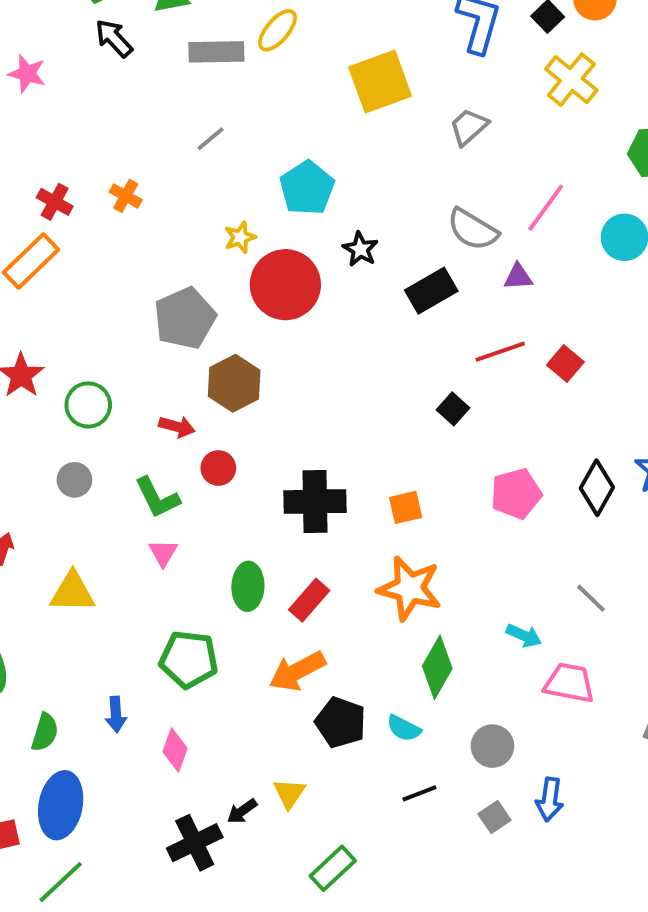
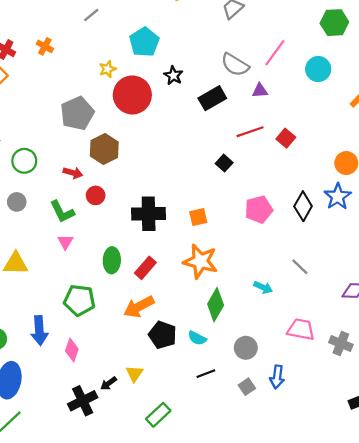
pink trapezoid: (569, 683) -> (301, 329), moved
blue arrow: (116, 715) -> (39, 331), size x1.5

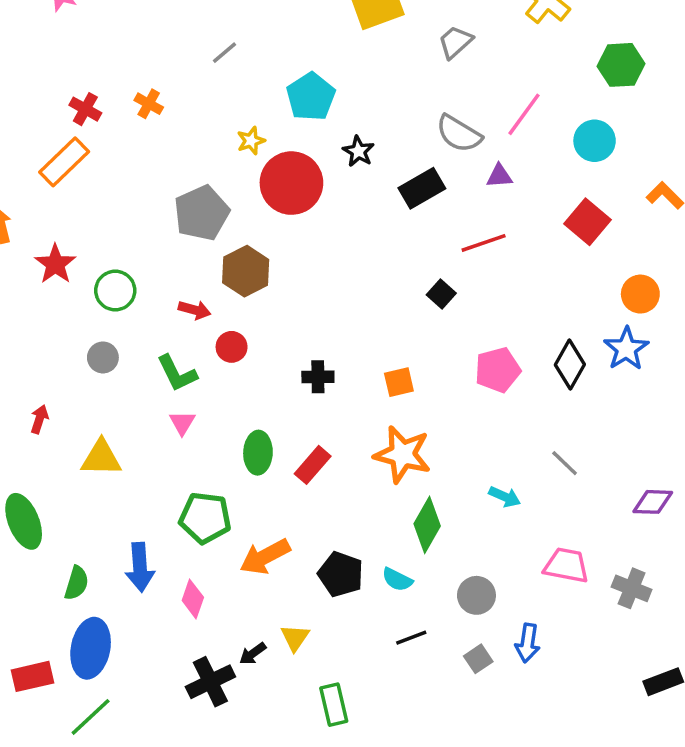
red square: (286, 138) -> (587, 222), moved, size x1.4
black cross: (149, 214) -> (318, 377), size x0.6
orange arrow: (139, 307) -> (265, 557), moved
green rectangle: (158, 415) -> (334, 705), turned -60

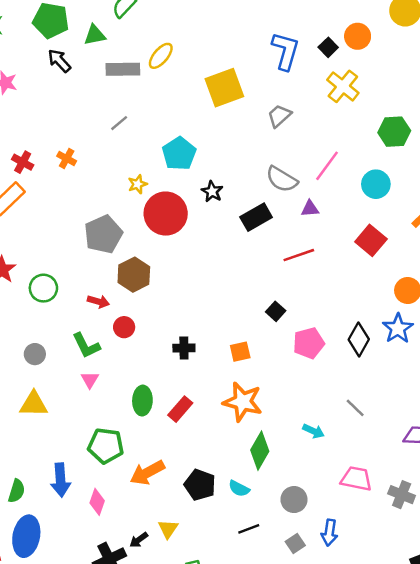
black square: (441, 294) -> (276, 311), moved
gray circle: (103, 357) -> (35, 354), moved

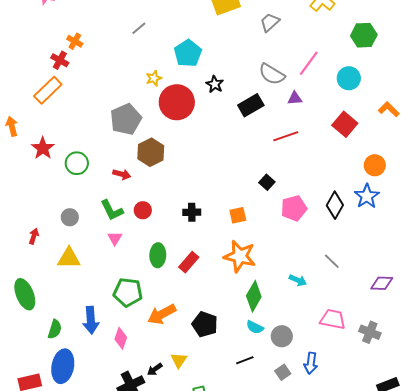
orange cross: (67, 158) -> (75, 41), moved
red circle: (124, 327) -> (143, 210), moved
cyan semicircle: (239, 489) -> (255, 327), moved

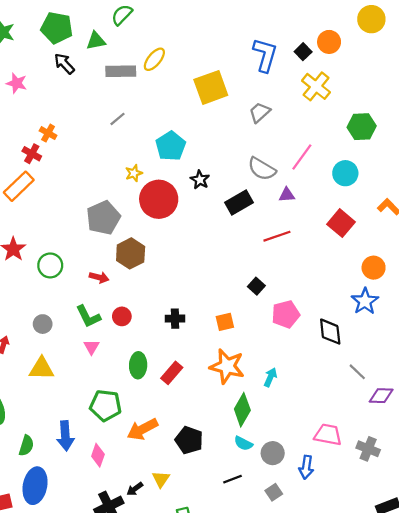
black diamond: (335, 205) -> (330, 332), moved, turned -36
gray line: (332, 261) -> (357, 372), moved
cyan arrow: (298, 280) -> (270, 377), moved, turned -90
blue arrow: (311, 363) -> (306, 467), moved

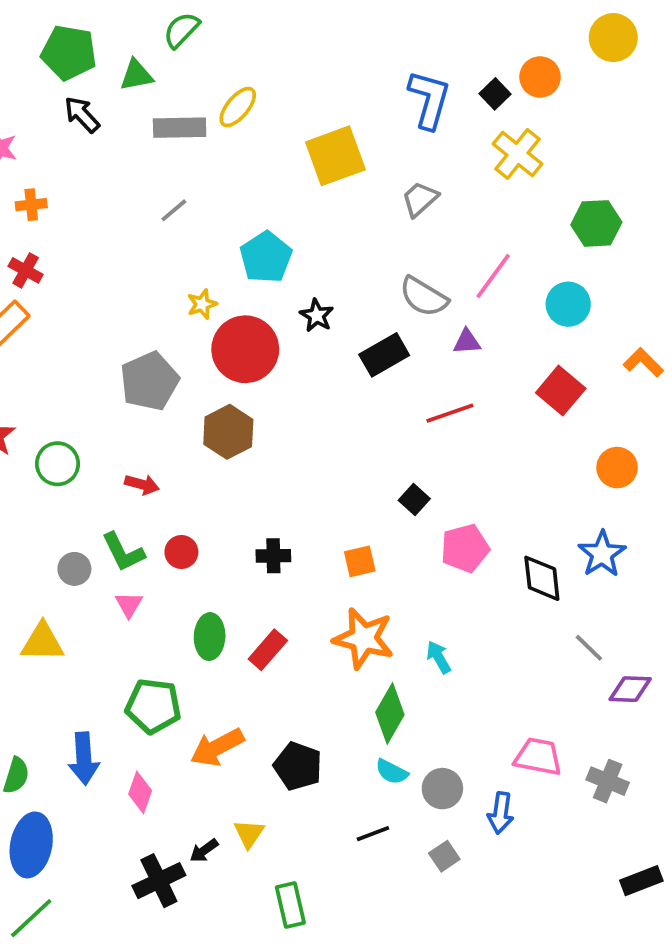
orange cross: (48, 133) -> (31, 205), moved, turned -35
brown hexagon: (131, 253) -> (228, 432), moved
blue star: (365, 301) -> (602, 554), moved
gray circle: (43, 324) -> (74, 569), moved
cyan arrow: (270, 377) -> (439, 657), turned -54

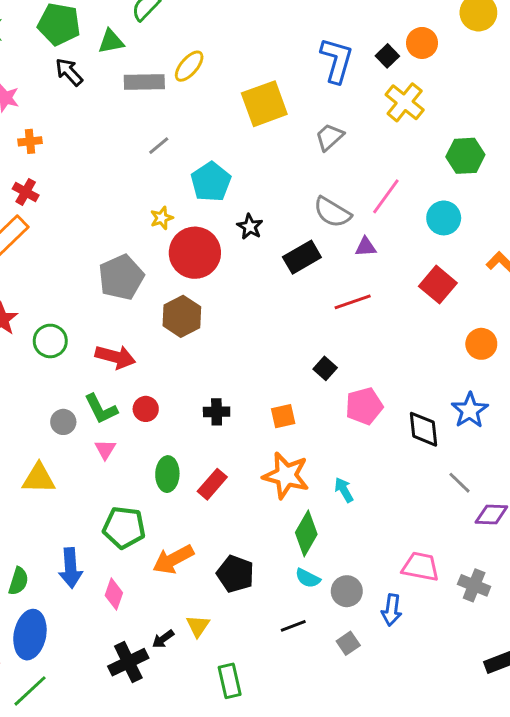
gray line: (174, 210) -> (159, 146), moved
red arrow: (142, 484) -> (115, 357), size x1.5

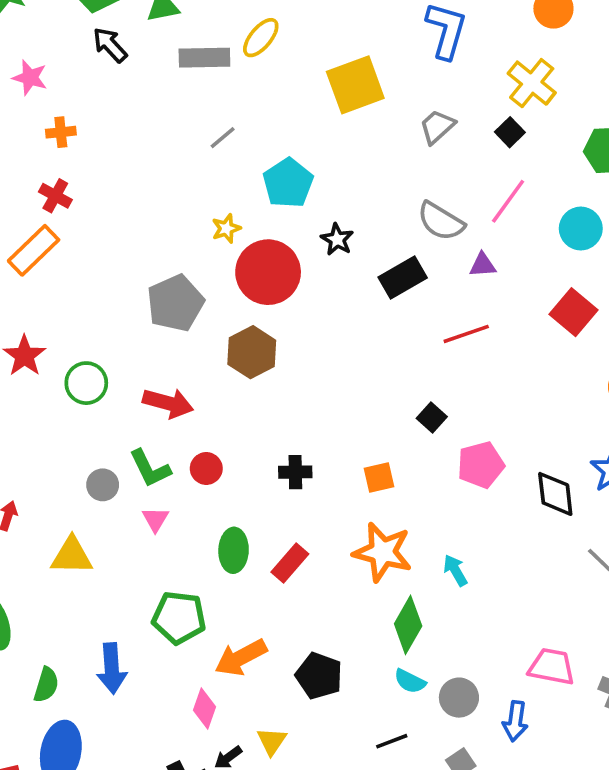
black square: (387, 56) -> (510, 132), moved
pink diamond: (114, 594) -> (204, 708), moved

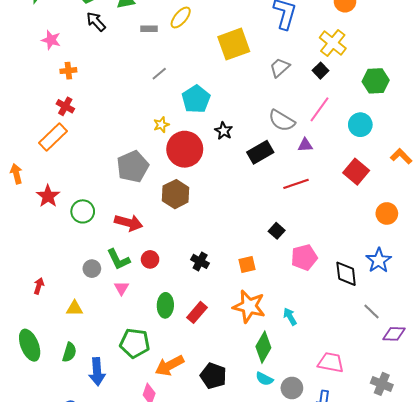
gray rectangle: (204, 58) -> (149, 29), size x0.6
black cross: (295, 472) -> (200, 261), turned 30
yellow triangle: (72, 556) -> (75, 308), size x0.7
pink trapezoid: (552, 667) -> (331, 362), moved
green semicircle: (46, 685) -> (69, 352), moved

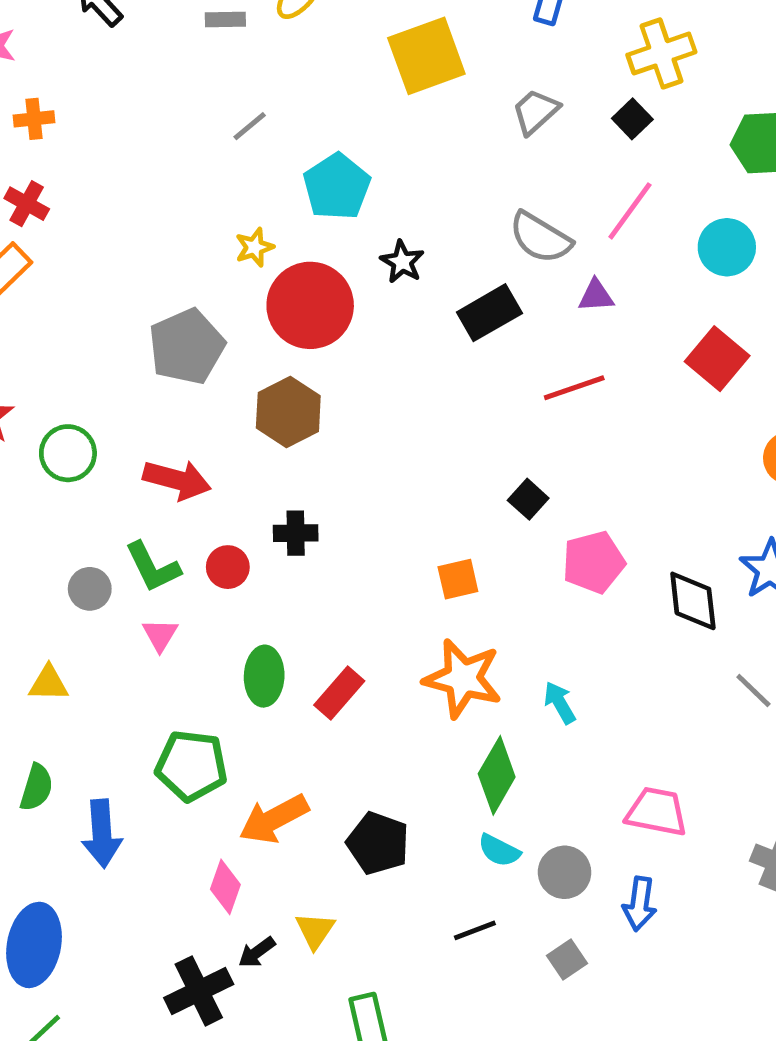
yellow cross: (333, 43) -> (661, 53), turned 32
black cross: (200, 261) -> (296, 533), moved, turned -30

